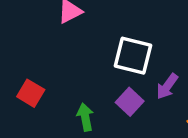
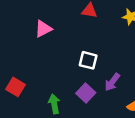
white square: (133, 56) -> (88, 60), size x0.7

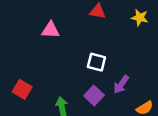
pink triangle: (43, 29) -> (51, 30), turned 30

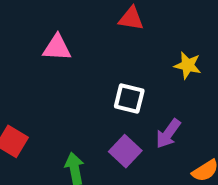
yellow star: (140, 18) -> (188, 65), moved

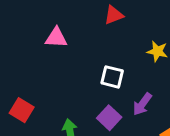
red triangle: (131, 19) -> (114, 15), turned -30

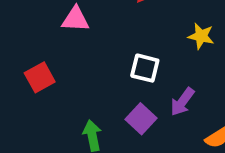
red square: (22, 110) -> (40, 77), moved, turned 30

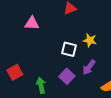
yellow star: (201, 36) -> (90, 40), moved
red square: (40, 77) -> (15, 72), moved

